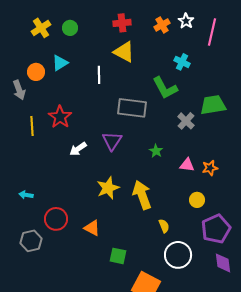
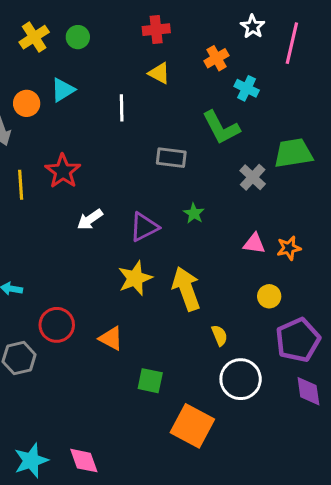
orange cross: (162, 25) -> (216, 58), moved
yellow triangle: (124, 52) -> (159, 73), size x0.7
gray rectangle: (132, 108) -> (171, 158), size x0.7
purple triangle: (112, 141) -> (144, 227), moved, turned 30
green star: (156, 151) -> (194, 213), moved

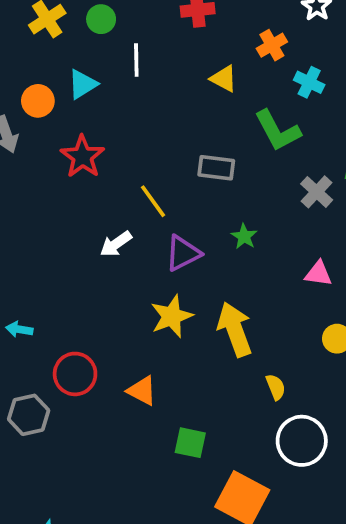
yellow triangle: (159, 73) -> (224, 79), moved
white line: (122, 108) -> (136, 60), moved
red star: (63, 171) -> (82, 157), moved
yellow line: (21, 185) -> (153, 201), moved, turned -32

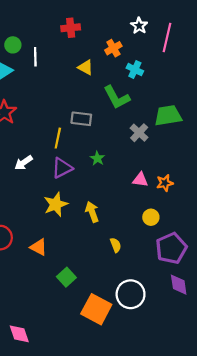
green circle: (101, 19) -> (13, 45), moved
yellow line: (153, 201) -> (58, 138), moved, turned 48
yellow arrow: (235, 329) -> (92, 212), size x0.7
white circle: (302, 441) -> (131, 294), moved
green square: (190, 443) -> (66, 277), turned 36

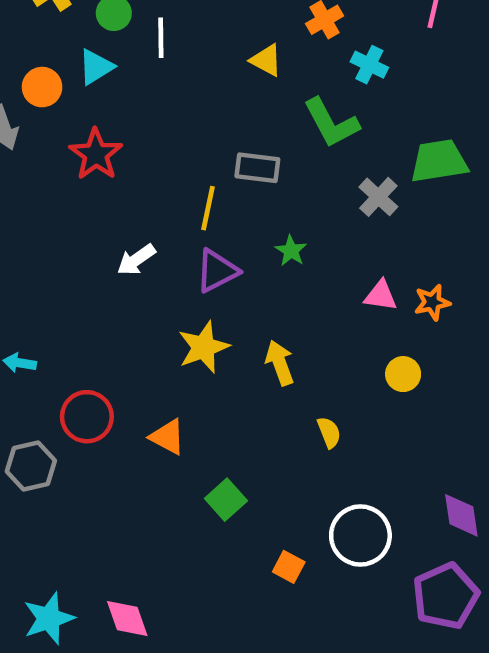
purple pentagon: (171, 248) -> (446, 596), moved
orange square: (96, 309) -> (289, 567), size x0.5

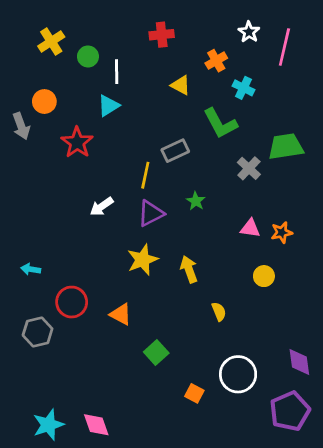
cyan triangle: (96, 67) -> (108, 106), moved
gray rectangle: (257, 168) -> (175, 151), turned -32

